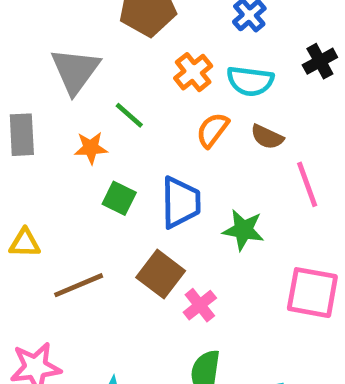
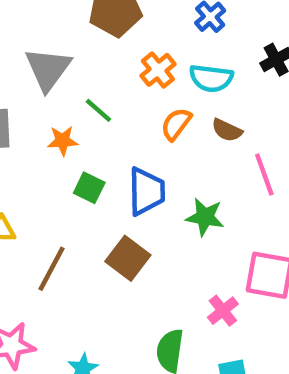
brown line: (79, 285) -> (52, 269), turned -39
pink cross: (200, 305) -> (223, 311), moved

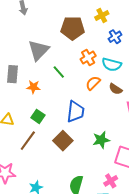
orange star: (63, 141) -> (33, 87), moved
green square: (89, 188) -> (38, 116), moved
green star: (205, 217) -> (101, 140), moved, turned -30
pink cross: (223, 311) -> (111, 181), moved

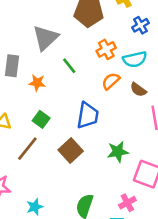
cyan semicircle: (112, 65) -> (135, 59), turned -30

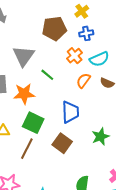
blue cross: (140, 25) -> (86, 33), moved, turned 32
orange star: (37, 83) -> (24, 94), size x1.5
green square: (41, 119) -> (33, 123), size x1.5

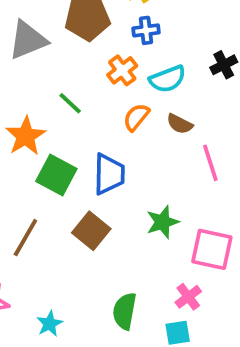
gray triangle: (24, 56) -> (28, 40), moved, turned 30
orange star: (24, 94) -> (26, 136), turned -30
green square: (33, 123) -> (56, 175), moved

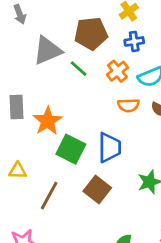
green line: (70, 103) -> (79, 69), moved
orange semicircle: (136, 117) -> (128, 105), turned -130

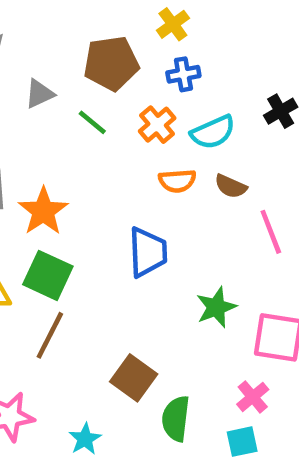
gray triangle: (47, 50) -> (39, 94), size x0.6
green square: (71, 149) -> (48, 275), moved
brown square: (97, 190) -> (134, 378), moved

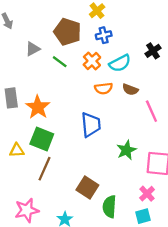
brown pentagon: (111, 63) -> (67, 32), turned 30

